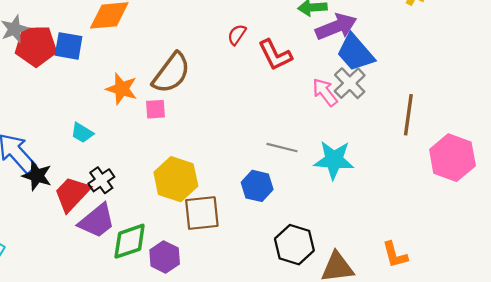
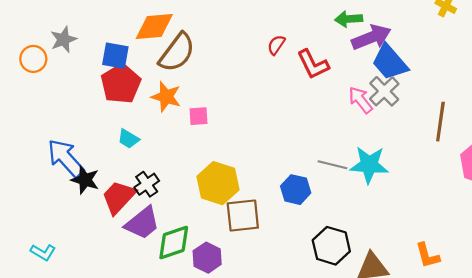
red pentagon: (36, 46) -> (121, 84), moved, turned -30
brown semicircle: (171, 73) -> (177, 52), moved
gray line: (282, 148) -> (332, 165), moved

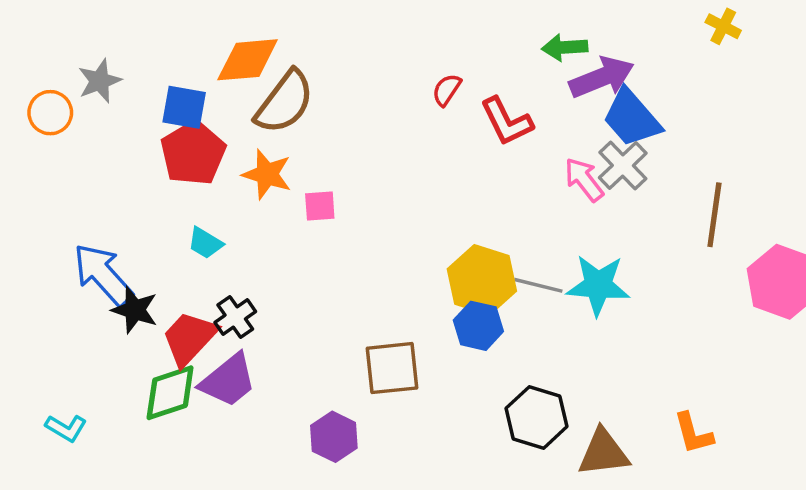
yellow hexagon: (218, 183) -> (482, 280), moved
green diamond: (174, 242) -> (170, 393), moved

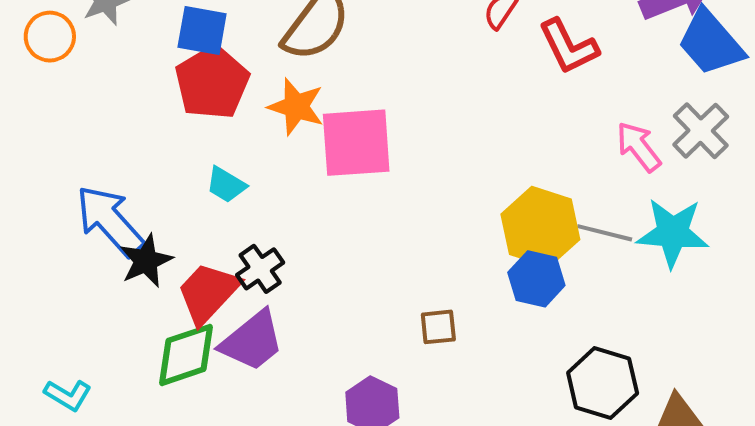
gray cross: (623, 165) -> (701, 131), moved
pink arrow: (584, 180) -> (639, 147), moved
pink square: (320, 206) -> (356, 143), size x2.0
black star: (135, 310) -> (146, 261), turned 30
brown square: (392, 368) -> (438, 327), size x0.6

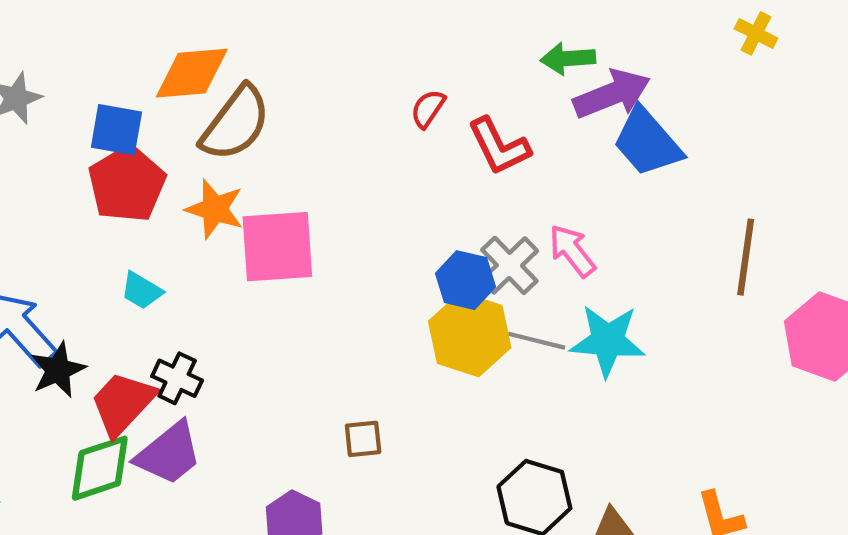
gray cross: (701, 131) -> (509, 265), moved
black cross: (260, 269) -> (177, 378), turned -30
blue hexagon: (536, 279) -> (465, 280), moved

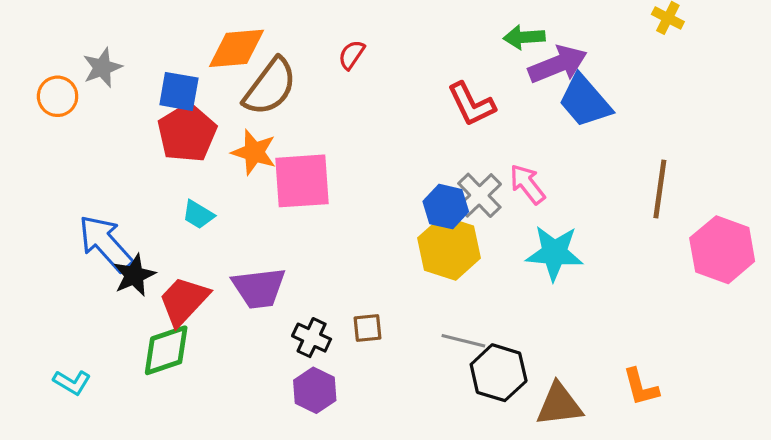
red semicircle: (428, 109) -> (352, 55), moved
gray line: (537, 341) -> (463, 341), moved
black cross: (177, 378) -> (312, 338), moved
purple trapezoid: (169, 454) -> (259, 288), moved, turned 32

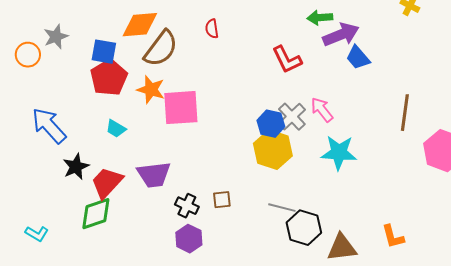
red semicircle: (352, 55) -> (212, 29), turned -42
blue trapezoid: (585, 101) -> (358, 58), size x0.7
blue arrow: (105, 243) -> (49, 126), moved

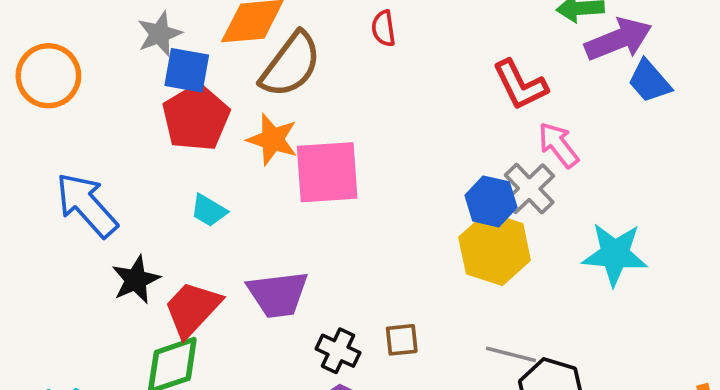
gray star: (56, 37) -> (160, 34), moved
orange circle: (28, 55) -> (48, 76), size x1.4
pink arrow: (322, 110) -> (558, 145), moved

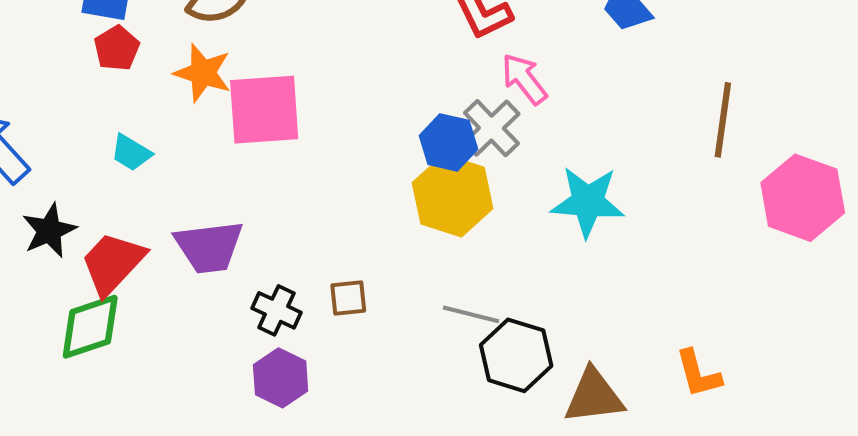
red pentagon: (196, 118) -> (117, 48), size x0.6

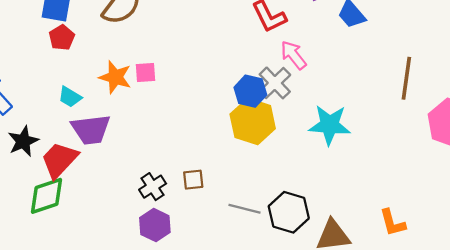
orange star: (203, 73) -> (115, 77), moved
pink square: (264, 110) -> (146, 72), size x0.5
purple trapezoid: (209, 247) -> (91, 130), moved
black cross: (277, 310) -> (153, 187), turned 32
gray line: (471, 314) -> (245, 209), moved

